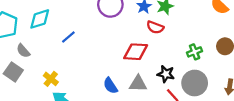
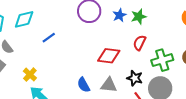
red semicircle: (155, 27) -> (140, 43), moved, turned 91
green cross: (195, 52) -> (162, 60), size x1.5

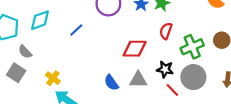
blue line: (49, 38) -> (76, 30), moved

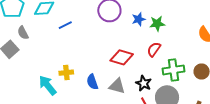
blue line: (76, 30) -> (65, 25), moved
yellow cross: (53, 78) -> (66, 73), moved, turned 32

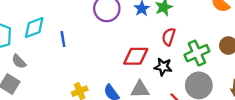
blue line: (65, 25) -> (63, 39), turned -56
black star: (144, 83) -> (163, 67), moved

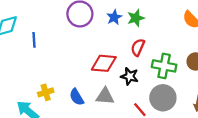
green cross: (197, 53) -> (164, 66), turned 30

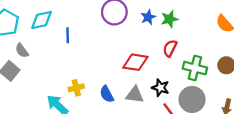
black star: (130, 76) -> (160, 88), moved

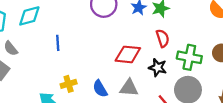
blue line: (68, 35) -> (58, 43), moved
red semicircle: (170, 48) -> (163, 38), turned 138
black star: (160, 88) -> (158, 68), moved

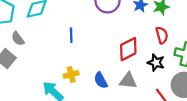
blue line: (58, 43) -> (71, 35), moved
red diamond: (128, 54) -> (128, 49), turned -35

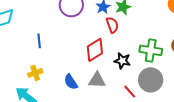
red semicircle: (162, 35) -> (112, 25), moved
yellow cross: (71, 74) -> (35, 73), moved

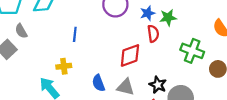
green cross: (151, 50) -> (192, 51), moved
black star: (122, 61) -> (158, 85), moved

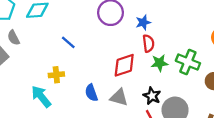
green star: (168, 18) -> (160, 63), moved
blue line: (75, 34) -> (68, 42), turned -56

